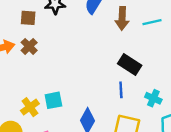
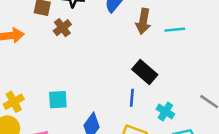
brown cross: (29, 46) -> (62, 28), moved
yellow cross: (30, 107) -> (14, 102), moved

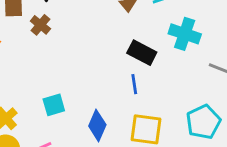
cyan cross: (165, 111) -> (185, 34), moved, size x1.5

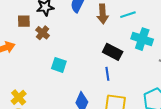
cyan square: (54, 105) -> (59, 65), moved, turned 35

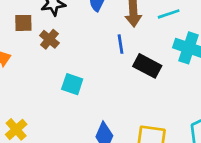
blue line: (107, 74) -> (120, 44), moved

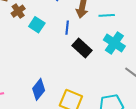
cyan square: (72, 84) -> (37, 25), moved

